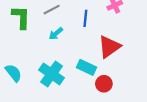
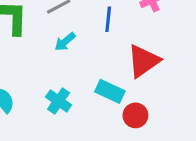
cyan cross: (52, 74) -> (59, 101), size x0.7

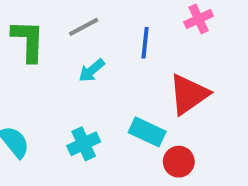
cyan cross: (59, 101) -> (84, 144), turned 30

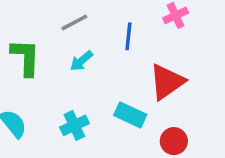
green L-shape: (28, 41) -> (26, 57), moved
red circle: (179, 162) -> (174, 141), moved

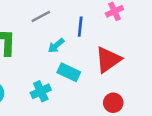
cyan arrow: (81, 61) -> (56, 46), moved
cyan rectangle: (130, 115) -> (69, 72), moved

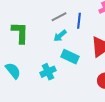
gray line: (41, 16) -> (59, 17), moved

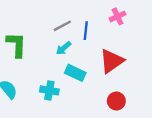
cyan cross: (48, 72) -> (49, 90), turned 35

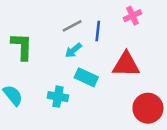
red triangle: (112, 61) -> (126, 64), turned 36
red circle: (116, 101) -> (148, 108), moved, size x1.5

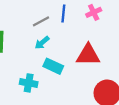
blue line: (98, 31) -> (63, 13), moved

